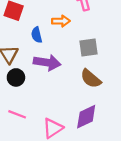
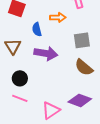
black circle: (16, 77) -> (20, 78), moved
purple diamond: (86, 117) -> (80, 100), turned 45

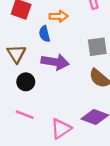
orange arrow: (58, 17) -> (59, 16), moved
black circle: (20, 78) -> (26, 82), moved

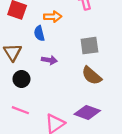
purple arrow: (55, 62) -> (49, 60), size x0.6

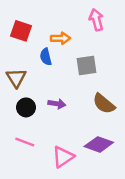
gray square: (89, 46) -> (87, 65), moved
purple arrow: (49, 60) -> (57, 104), moved

